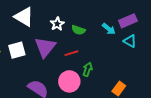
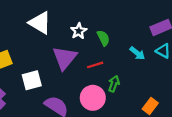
cyan arrow: (109, 29) -> (137, 53), moved
green semicircle: (78, 30) -> (103, 38), turned -136
white square: (17, 50) -> (32, 80), moved

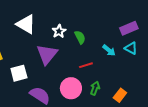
red line: (95, 65) -> (86, 65), moved
green arrow: (114, 84) -> (95, 88), moved

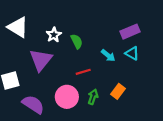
orange rectangle: (120, 95) -> (118, 91), moved

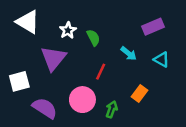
cyan triangle: (132, 53) -> (161, 60), moved
red line: (83, 72) -> (101, 72), turned -48
green arrow: (93, 97) -> (112, 109), moved

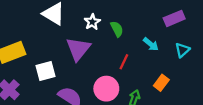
cyan triangle: (161, 60) -> (182, 50), turned 49

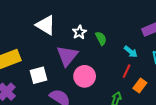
red line: (124, 62) -> (127, 71), moved
pink circle: (106, 89) -> (85, 76), moved

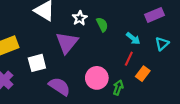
pink circle: (85, 76) -> (97, 78), moved

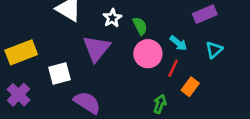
pink circle: (97, 78) -> (148, 54), moved

